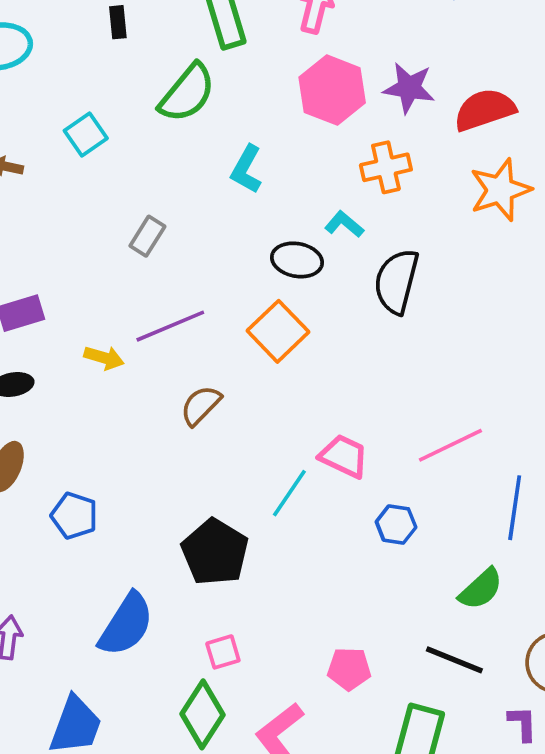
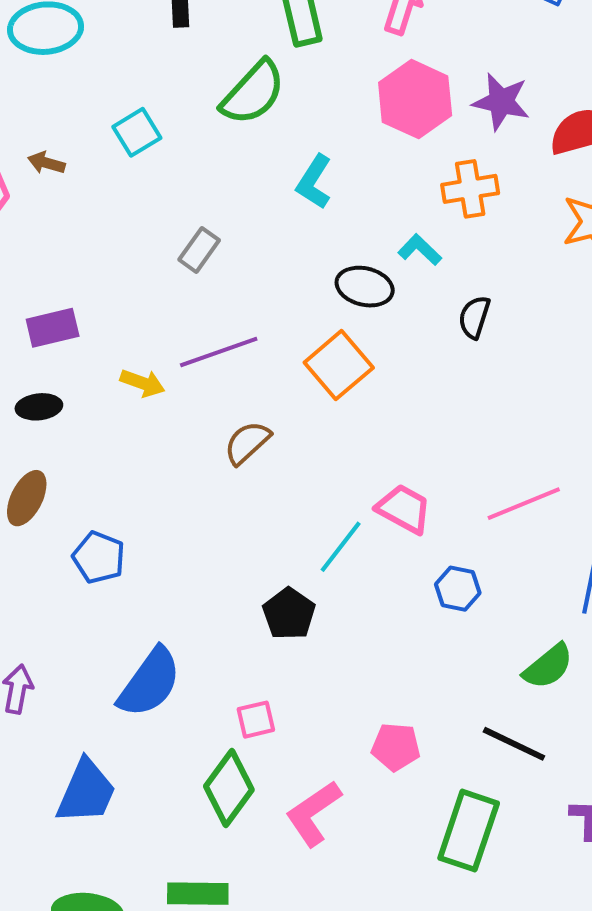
black semicircle: (396, 281) -> (474, 317), size x0.6
black pentagon: (215, 552) -> (289, 614), moved, size x0.7

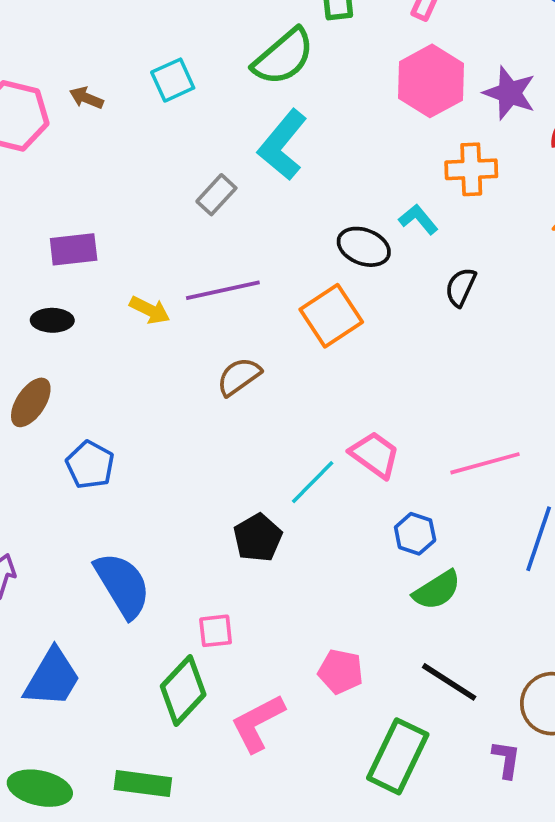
cyan L-shape: (314, 182) -> (282, 145), moved, size x1.4
green semicircle: (548, 666) -> (437, 590), moved
blue semicircle: (150, 683) -> (122, 585), turned -74

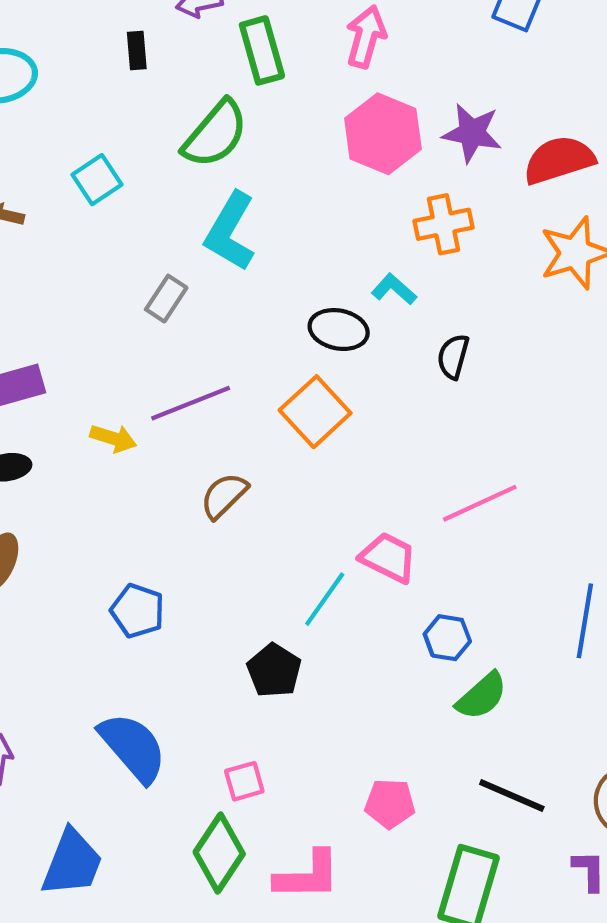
pink line: (485, 463) -> (480, 503), moved
blue pentagon: (90, 465) -> (138, 611), moved
pink L-shape: (258, 723) -> (308, 876), turned -144

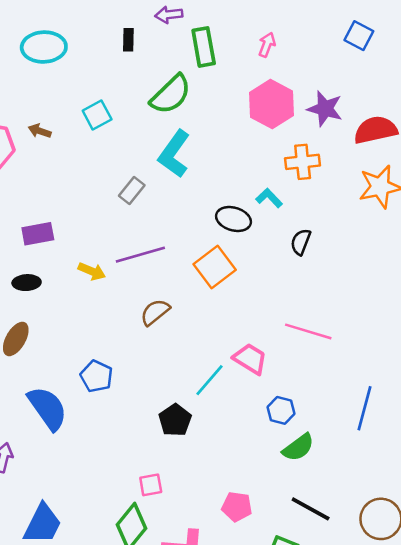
pink arrow: (366, 37) -> (267, 45), size x0.7
pink line: (480, 503) -> (308, 331), turned 36
blue semicircle: (133, 747) -> (48, 408), moved

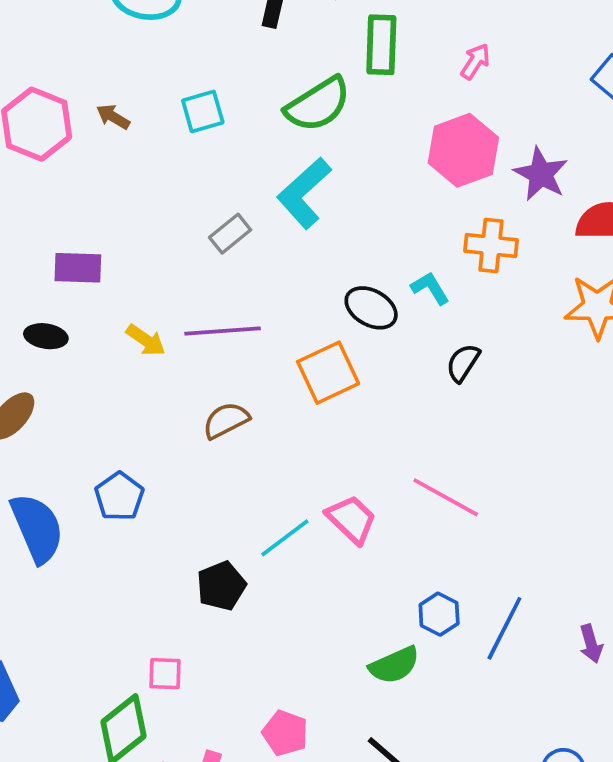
blue hexagon: (281, 410) -> (439, 614), moved

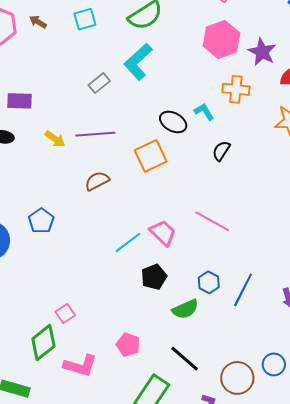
black pentagon: (221, 586) -> (154, 277), moved
pink square: (165, 674) -> (65, 314), turned -36

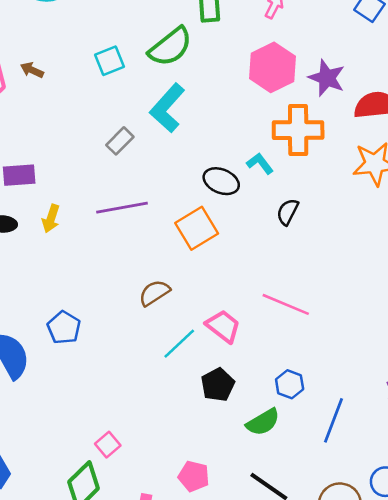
cyan square: (85, 19) -> (110, 61), moved
orange cross: (236, 89) -> (298, 130), size x1.4
yellow arrow: (55, 139) -> (51, 219), moved, turned 80
brown semicircle: (97, 181) -> (154, 293), moved
blue line: (243, 290) -> (334, 420), moved

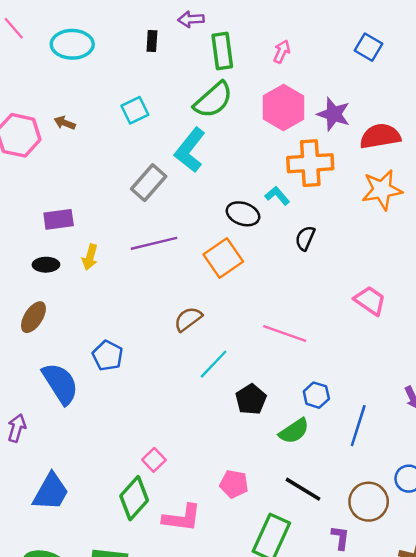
green semicircle: (170, 47) -> (213, 100), moved
gray rectangle: (120, 141) -> (149, 183), size x1.4
pink line: (286, 304) -> (285, 334), moved
pink trapezoid: (223, 326) -> (370, 301), moved

